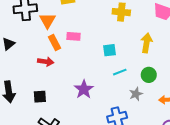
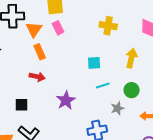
pink rectangle: (73, 36) -> (58, 28), moved, turned 56
red arrow: (46, 62) -> (37, 77), moved

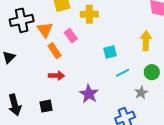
yellow cross: (108, 26) -> (89, 14), moved
pink rectangle: (58, 28) -> (71, 36), moved

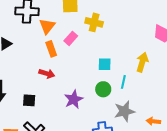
pink rectangle: (71, 36) -> (71, 38), turned 64
green circle: (152, 72) -> (103, 89), moved
cyan line: (123, 73) -> (123, 82), moved, turned -64
gray star: (141, 93) -> (124, 111), size x1.5

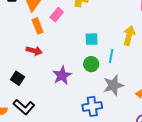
black square: (29, 100) -> (18, 78), turned 32

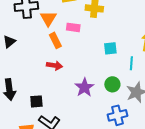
pink rectangle: (57, 15) -> (73, 27), turned 64
green circle: (91, 64) -> (112, 84), moved
black square: (18, 78) -> (36, 101), moved, turned -32

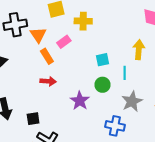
pink rectangle: (73, 27) -> (64, 42), turned -40
green circle: (112, 84) -> (103, 85), moved
blue cross: (117, 115) -> (115, 126), turned 30

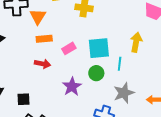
pink rectangle: (64, 42) -> (69, 48), moved
orange rectangle: (47, 56) -> (44, 39), turned -70
cyan square: (102, 60) -> (99, 48), size x1.6

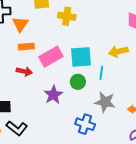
yellow arrow: (136, 42) -> (118, 52), turned -114
pink rectangle: (69, 48) -> (51, 57), size x1.6
gray star: (124, 93) -> (105, 102), turned 30

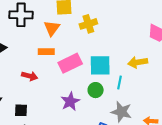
yellow cross: (67, 16) -> (88, 24), turned -30
orange triangle: (20, 24) -> (52, 28), moved
red arrow: (24, 71) -> (30, 76), moved

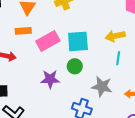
cyan line: (119, 82) -> (118, 58), moved
purple star: (70, 101) -> (50, 79), turned 30

